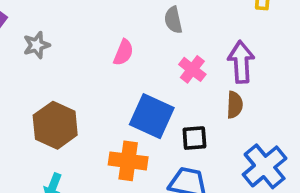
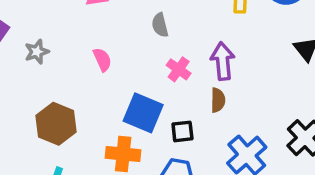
pink semicircle: (123, 52) -> (102, 60), moved, turned -45

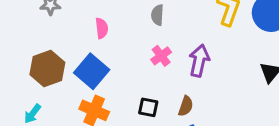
brown semicircle: (218, 100) -> (186, 106), moved
blue square: (143, 113) -> (92, 71), moved

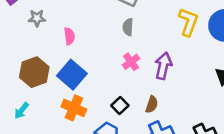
pink semicircle: (102, 28) -> (69, 36), moved
black square: (148, 107) -> (120, 106), turned 35

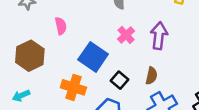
pink semicircle: (69, 36) -> (61, 26), moved
blue square: (72, 75) -> (93, 57), moved
cyan arrow: (21, 111) -> (21, 96), turned 35

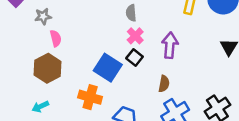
pink semicircle: (61, 26) -> (56, 38), moved
pink cross: (126, 35) -> (135, 36), moved
black square: (119, 80) -> (135, 58), moved

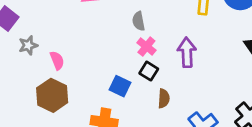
gray star: (43, 16) -> (28, 45), moved
blue square: (108, 68) -> (120, 86), size x0.7
brown semicircle: (164, 84) -> (164, 98), moved

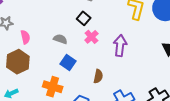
gray semicircle: (139, 21) -> (60, 39), moved, turned 112
black square: (149, 71) -> (84, 18), moved

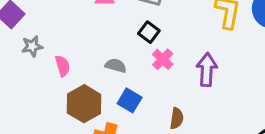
brown hexagon: (18, 62) -> (84, 104), moved

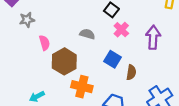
pink semicircle: (63, 66) -> (45, 43), moved
blue square: (130, 100) -> (113, 59), moved

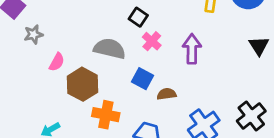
gray semicircle: (87, 34) -> (110, 49), size x1.6
pink semicircle: (45, 43) -> (57, 62), turned 48
brown semicircle: (131, 72) -> (167, 94), turned -104

